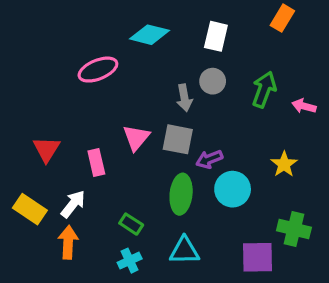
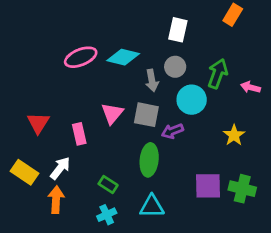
cyan diamond: (149, 35) -> (123, 57), moved
cyan circle: (233, 189) -> (192, 100), moved
purple square: (257, 257) -> (208, 186), moved

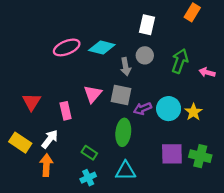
cyan circle: (192, 100) -> (169, 109), moved

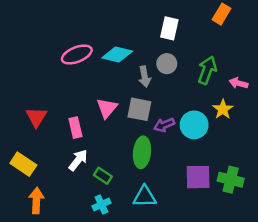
yellow star: (193, 112) -> (223, 109), moved
white arrow: (50, 139) -> (78, 160), moved
orange arrow: (46, 165) -> (36, 201), moved

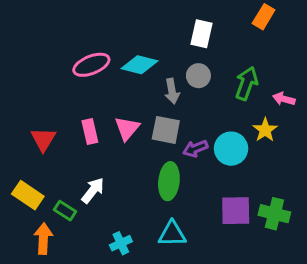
pink rectangle: (75, 128) -> (90, 132), moved
green rectangle: (103, 176) -> (65, 211), moved

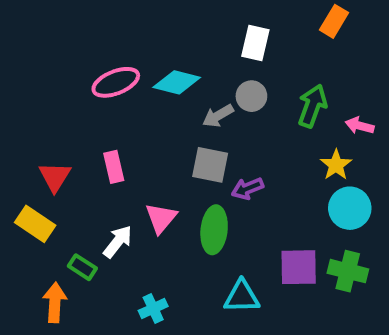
gray arrow: (172, 91) -> (218, 116), turned 70
pink triangle: (127, 128) -> (161, 218), moved
cyan circle: (231, 149) -> (350, 208), moved
yellow rectangle: (28, 195) -> (35, 224), moved
cyan triangle: (172, 234) -> (242, 297), moved

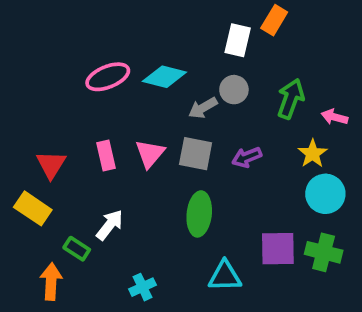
orange rectangle: (334, 21) -> (274, 20), moved
purple arrow: (248, 189) -> (247, 157), moved
pink triangle: (161, 218) -> (150, 154), moved

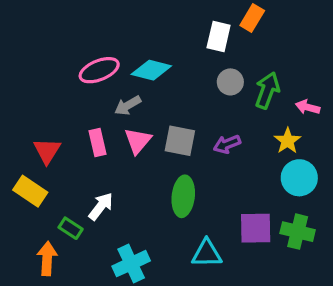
gray circle: (234, 90) -> (230, 82), moved
gray arrow: (203, 108) -> (128, 105), moved
cyan cross: (143, 287) -> (131, 264), size x1.5

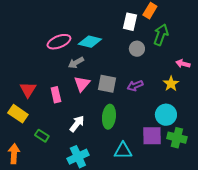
green arrow: (267, 90) -> (161, 35), moved
pink rectangle: (97, 142) -> (56, 95), moved
cyan circle: (299, 178) -> (166, 115), moved
white arrow: (101, 206) -> (77, 124), moved
orange arrow: (47, 258) -> (14, 154), moved

